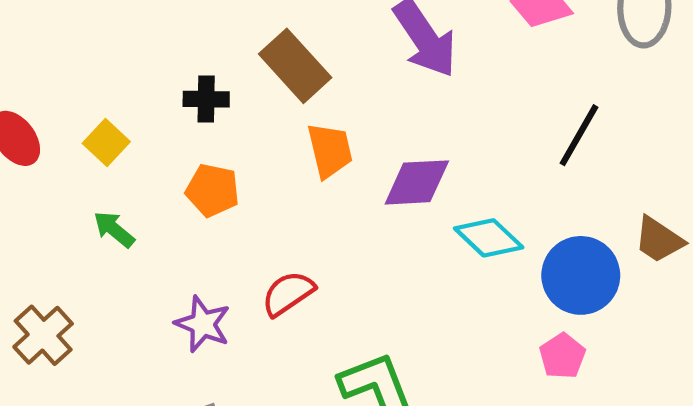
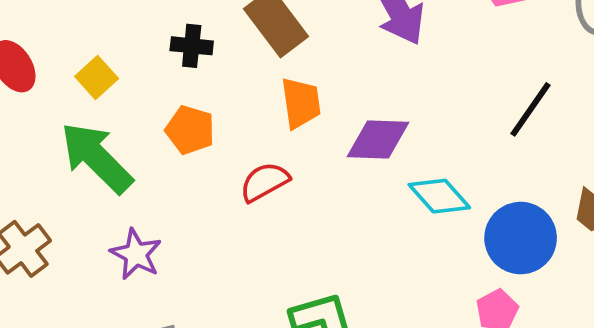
green arrow: (114, 229) -> (97, 158), size x2.0
red semicircle: (288, 293) -> (264, 182), moved
purple star: (203, 324) -> (136, 254), moved

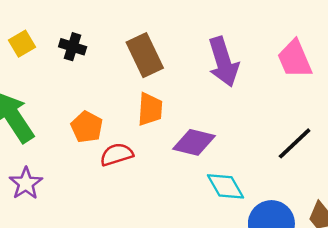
black cross: (192, 46) -> (73, 47), moved
yellow square: (97, 77) -> (22, 44), moved
orange pentagon: (190, 130) -> (87, 127), moved

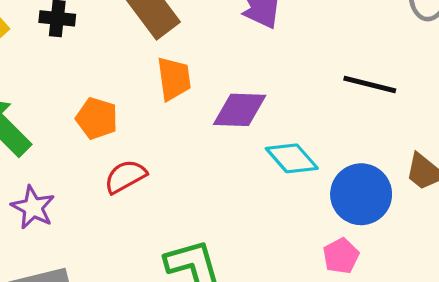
black line: (295, 143) -> (370, 85), turned 69
red semicircle: (117, 154) -> (125, 177), moved

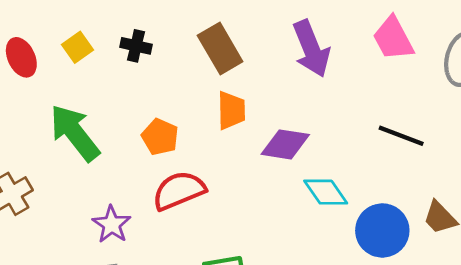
red semicircle: (125, 177) -> (179, 191), size x1.4
purple star: (33, 207) -> (112, 224), moved

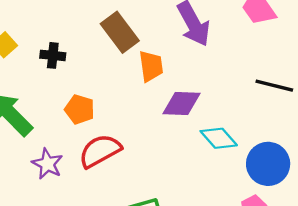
black cross: (136, 46) -> (53, 55), moved
orange trapezoid: (231, 110) -> (151, 66), moved
purple star: (112, 224) -> (47, 164), moved

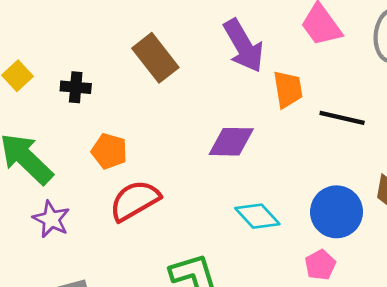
orange trapezoid: (151, 66) -> (288, 89), moved
cyan diamond: (219, 138) -> (257, 216), moved
purple star: (47, 164) -> (51, 219), moved

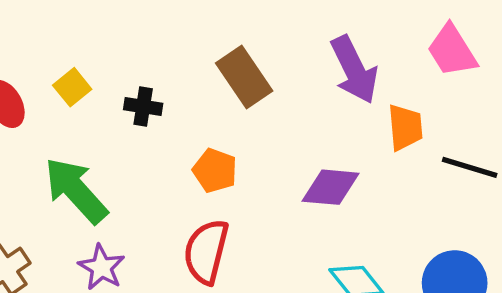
orange pentagon: (109, 151) -> (215, 171), moved
red semicircle: (135, 201) -> (206, 252), turned -50

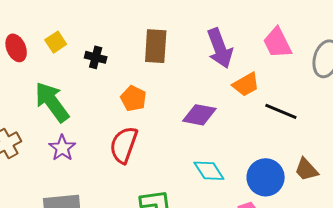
brown rectangle: (244, 77) -> (156, 46), turned 32
orange trapezoid: (405, 127) -> (246, 84), turned 60

